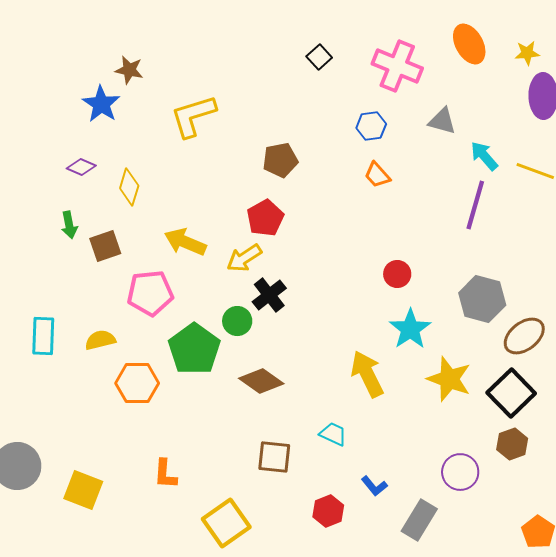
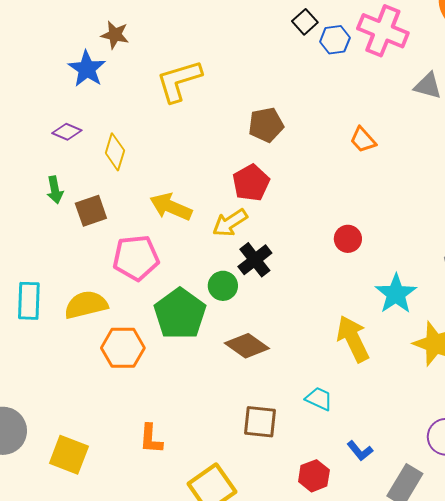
blue hexagon: (371, 126) -> (335, 40), moved
red circle: (397, 274) -> (348, 239), moved
yellow semicircle: (100, 340) -> (86, 305), size x1.4

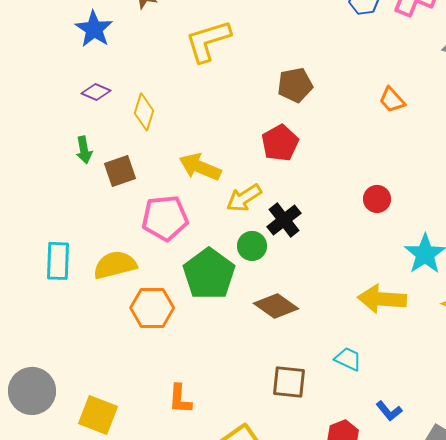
blue star: (87, 69) -> (94, 29), moved
yellow arrow: (230, 223) -> (244, 198), moved
yellow arrow: (353, 339) -> (382, 299), turned -60

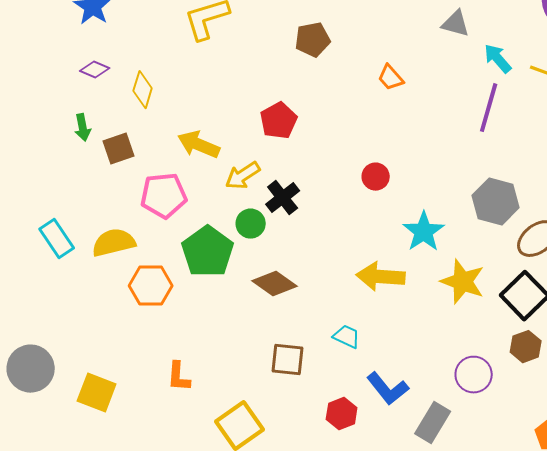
brown pentagon: (295, 85) -> (313, 40), moved
cyan rectangle: (58, 261) -> (57, 239), turned -36
blue L-shape: (389, 411) -> (388, 389), size x1.6

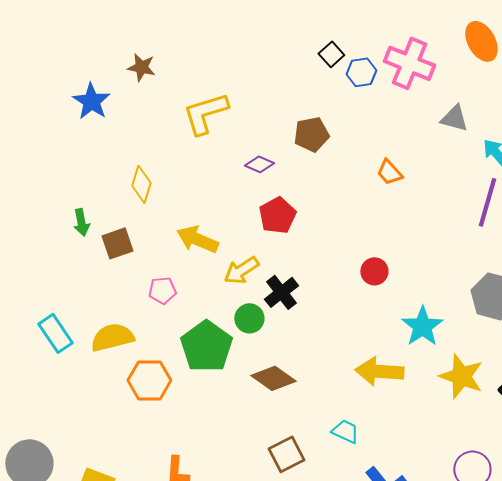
purple diamond: (95, 70) -> (259, 164), moved
pink pentagon: (164, 196) -> (162, 290), size x0.6
brown square: (288, 360) -> (286, 454), turned -33

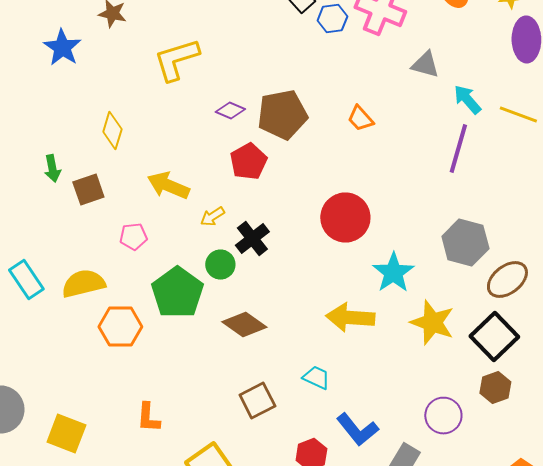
brown pentagon: (311, 134) -> (282, 114), moved, size x1.4
yellow arrow: (241, 270) -> (212, 216), size x0.7
red circle: (374, 271) -> (345, 218), size x1.8

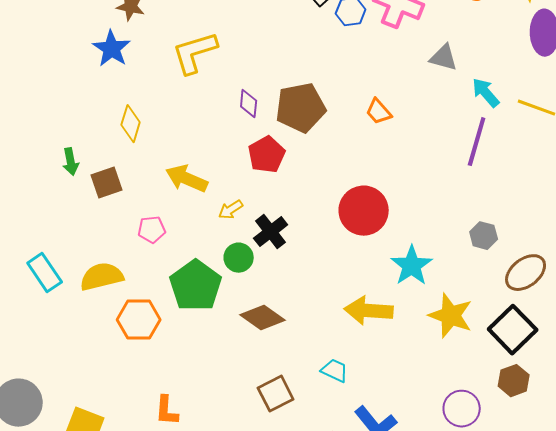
blue star: (62, 48) -> (112, 49), moved
purple diamond: (230, 110) -> (249, 104), turned 72
gray hexagon: (465, 242) -> (484, 236), size x0.6

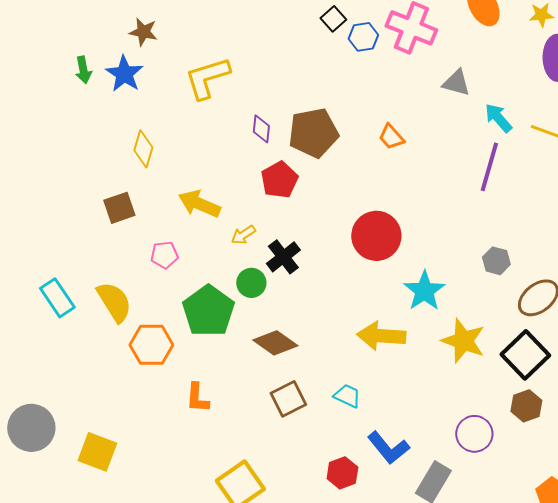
green arrow: (71, 162) -> (83, 70), moved
yellow semicircle: (102, 277) -> (114, 302), turned 72
brown square: (276, 394) -> (288, 399), moved
orange L-shape: (167, 411) -> (197, 398), moved

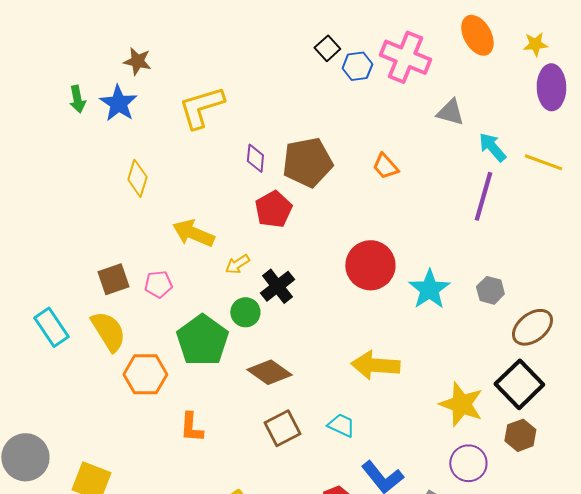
brown square: (119, 208) -> (113, 279), moved
cyan star: (424, 291) -> (429, 289), moved
yellow star: (463, 341) -> (461, 404), moved

